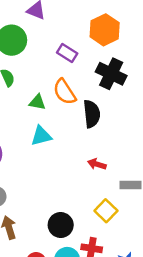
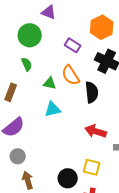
red arrow: (97, 164) -> (96, 131), size x1.5
yellow square: (106, 211) -> (92, 167), moved, turned -30

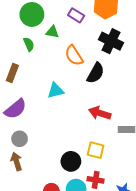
purple rectangle: (73, 45) -> (76, 15), moved
green triangle: (50, 83) -> (52, 32), moved
black semicircle: (92, 92) -> (96, 73), turned 35
brown arrow: (28, 180) -> (16, 161), moved

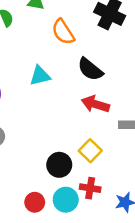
black semicircle: (96, 73) -> (90, 69), moved, turned 100
yellow square: (96, 150) -> (90, 151), turned 30

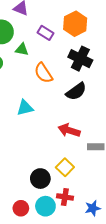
black semicircle: (90, 69) -> (76, 91), moved, turned -75

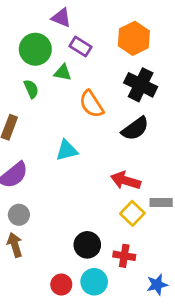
purple rectangle: (45, 33) -> (80, 47), moved
yellow square: (65, 167) -> (132, 213), moved
red cross: (65, 197) -> (124, 256), moved

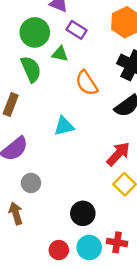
green semicircle: (31, 89) -> (31, 69), size x1.5
red arrow: (126, 181) -> (118, 154), turned 116
gray circle: (19, 215) -> (31, 183), moved
red cross: (124, 256) -> (117, 242), moved

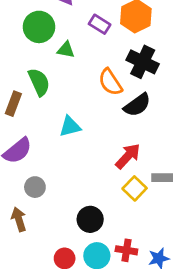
purple rectangle: (77, 30) -> (100, 24), moved
green semicircle: (31, 69) -> (39, 82), moved
orange semicircle: (87, 83) -> (110, 82), moved

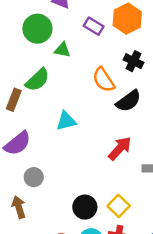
black cross: (143, 62) -> (134, 61), size x0.7
green semicircle: (39, 82) -> (37, 80), turned 70
yellow square: (135, 188) -> (119, 206), moved

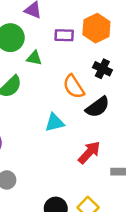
purple rectangle: (94, 26) -> (64, 35), turned -30
cyan triangle: (66, 121) -> (55, 123), moved

